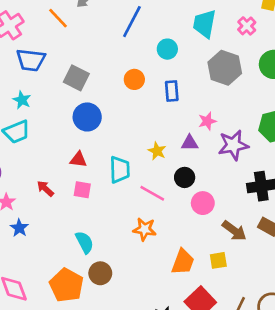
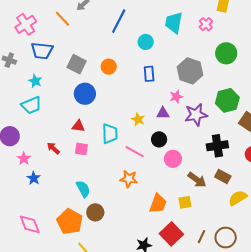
gray hexagon: (225, 68) -> (190, 71), moved
orange circle: (134, 79) -> (109, 67), moved

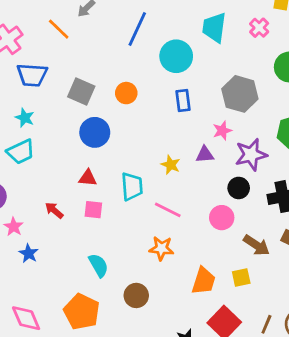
cyan circle: (146, 42) -> (176, 56), size x1.5
black circle: (159, 139) -> (239, 188), moved
brown circle: (95, 212) -> (136, 295), moved

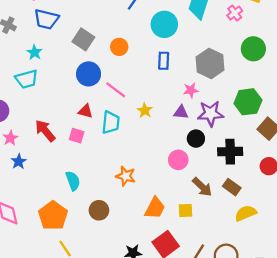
purple triangle: (205, 155) -> (181, 112), moved
red triangle: (88, 178) -> (85, 111), moved
red arrow: (54, 210) -> (45, 131), size x1.5
pink line: (168, 210) -> (116, 90), moved

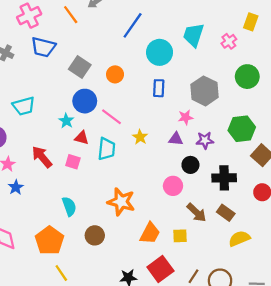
cyan star: (34, 52) -> (66, 121), moved
purple star: (210, 114) -> (205, 140), size x0.7
orange star: (126, 176) -> (121, 202), size x1.4

